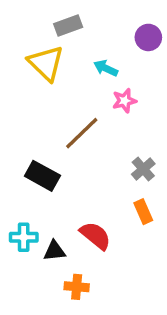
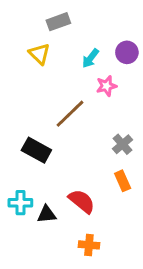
purple circle: (148, 37) -> (127, 52), moved
yellow triangle: (46, 63) -> (39, 54), size x0.7
cyan arrow: (106, 68) -> (90, 58), turned -78
orange cross: (77, 287) -> (89, 245), moved

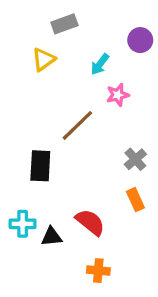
purple circle: (127, 52) -> (140, 40), moved
yellow triangle: (39, 54) -> (44, 59), turned 40
black rectangle: (36, 150) -> (40, 166), turned 64

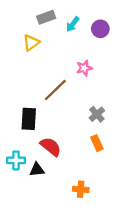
cyan arrow: (100, 64) -> (73, 24), moved
red semicircle: (90, 222) -> (51, 147), moved
orange cross: (98, 271) -> (81, 189), moved

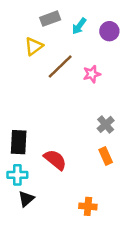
brown line: (55, 90) -> (60, 66), moved
black rectangle: (29, 119) -> (19, 142), moved
black triangle: (37, 170) -> (26, 199), moved, turned -35

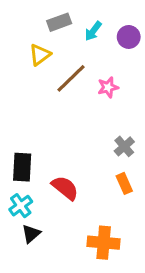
cyan cross: (17, 175) -> (21, 206), turned -36
orange cross: (88, 206) -> (104, 243), size x1.5

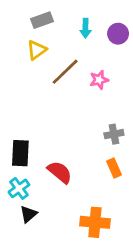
gray rectangle: (59, 22) -> (42, 20), moved
cyan arrow: (93, 31) -> (85, 28), turned -36
gray cross: (124, 146) -> (114, 134), turned 30

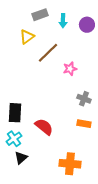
gray rectangle: (42, 20) -> (40, 15), moved
pink star: (99, 80) -> (70, 69), moved
gray cross: (114, 134) -> (84, 99), turned 32
orange rectangle: (114, 168) -> (84, 124), turned -56

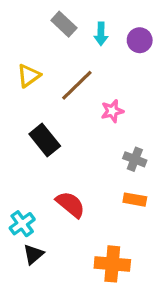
gray rectangle: (40, 15) -> (64, 24), turned 63
yellow triangle: (27, 37) -> (29, 76), moved
black rectangle: (15, 113) -> (45, 140), moved, turned -42

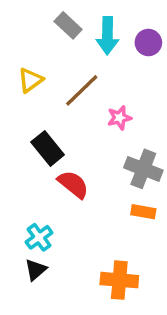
cyan arrow: (101, 34) -> (107, 36), size x1.5
gray cross: (135, 159) -> (143, 169), size x1.5
red semicircle: (70, 204) -> (73, 184), moved
cyan cross: (22, 224) -> (39, 237), moved

